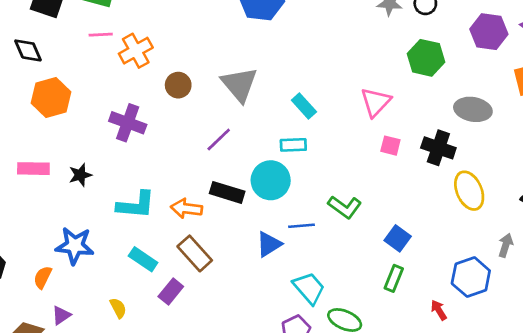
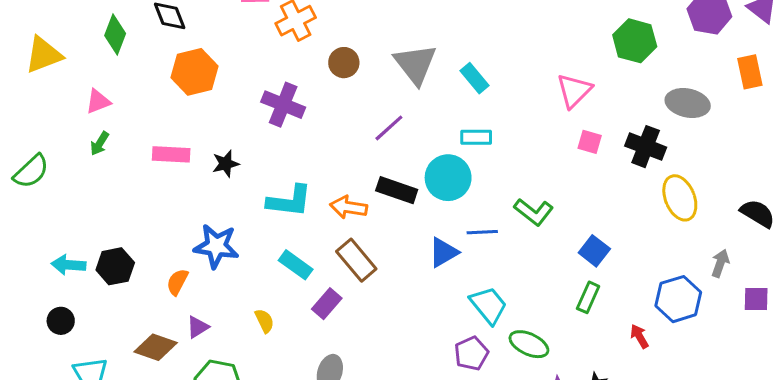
cyan rectangle: (304, 106) -> (475, 78), moved

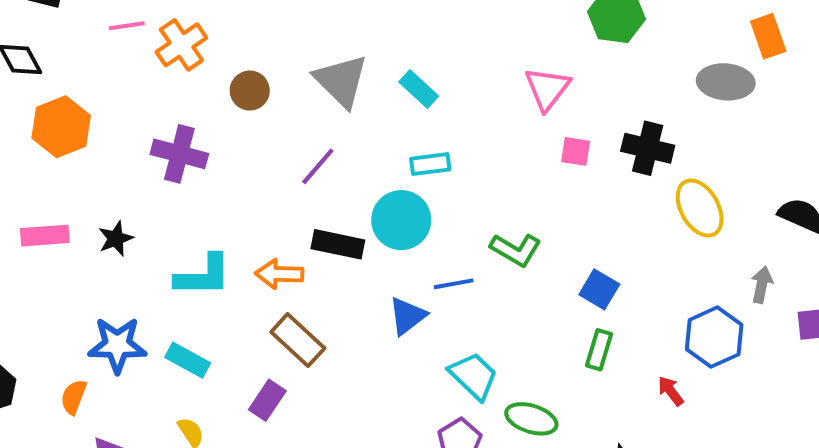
gray ellipse: (688, 103) -> (726, 82), moved
cyan rectangle: (296, 265) -> (188, 360), moved

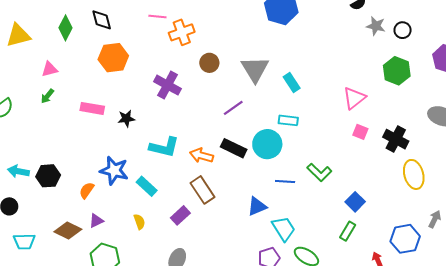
blue triangle: (407, 316) -> (257, 206), moved

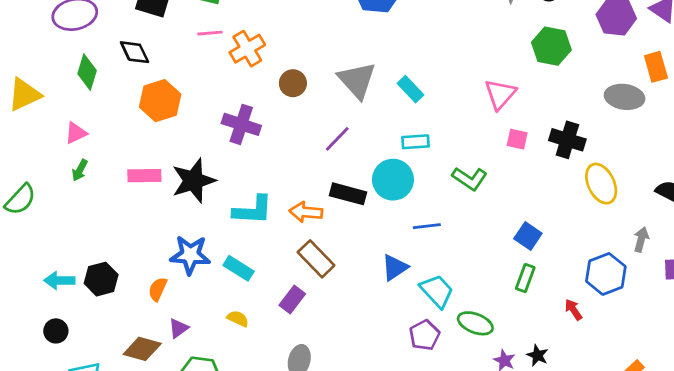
black star: (126, 119) -> (194, 181), size x1.8
green L-shape: (319, 172) -> (470, 179), moved
yellow semicircle: (139, 222) -> (238, 319), turned -35

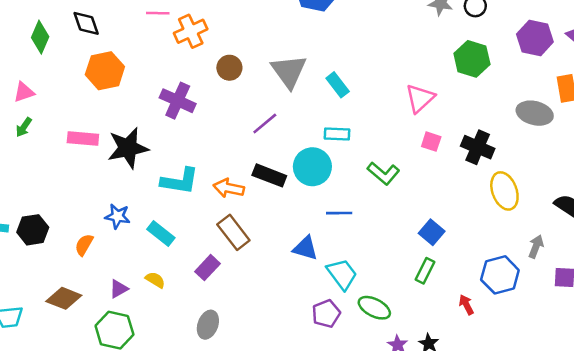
blue star: (190, 255) -> (118, 216), size x0.7
blue triangle: (395, 267) -> (305, 248), turned 44
purple triangle: (178, 328) -> (119, 289), moved

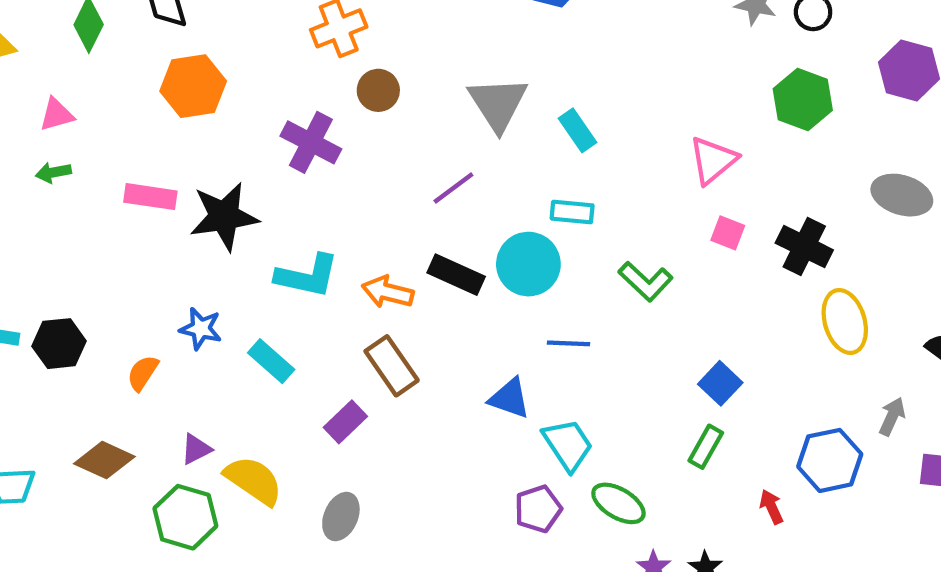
brown circle: (229, 68) -> (378, 90), moved
green arrow: (24, 127) -> (53, 172), turned 42
yellow semicircle: (155, 280) -> (254, 480), moved, size x1.8

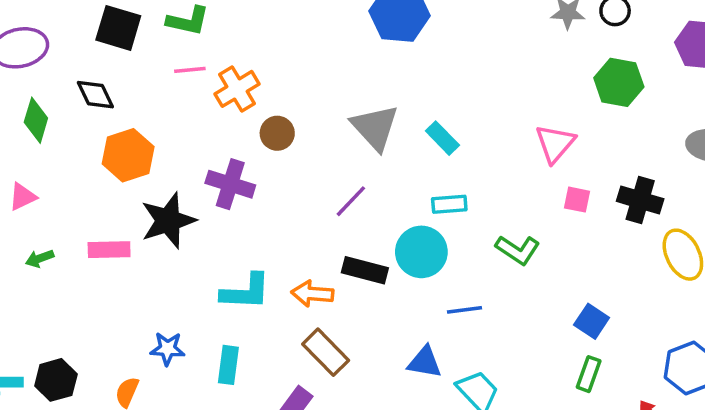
green arrow: (53, 172) -> (40, 258), moved
black star: (224, 216) -> (168, 221), moved
cyan rectangle: (271, 361) -> (228, 365), turned 66

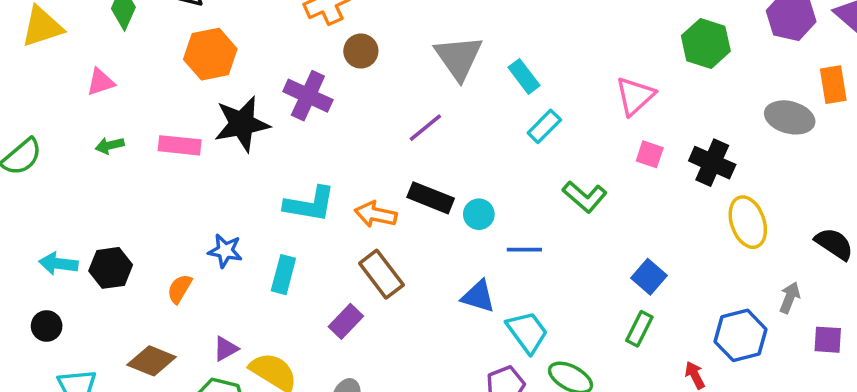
cyan rectangle: (449, 204) -> (544, 126), moved, turned -48
cyan circle: (421, 252) -> (479, 214), moved, size x0.6

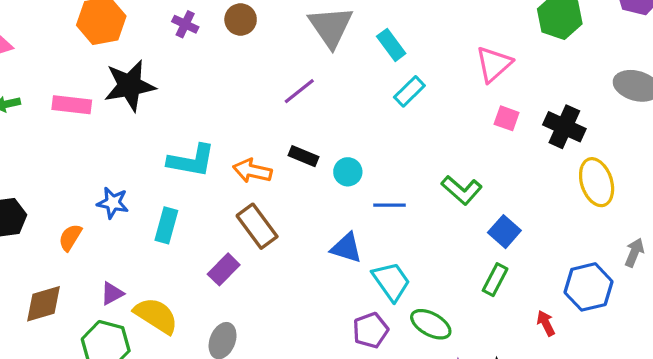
purple cross: (308, 96) -> (185, 24), moved, size x0.6
green L-shape: (585, 197) -> (462, 190), moved
black rectangle: (431, 198) -> (303, 156), size x0.7
brown diamond: (152, 361) -> (43, 304), turned -39

